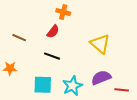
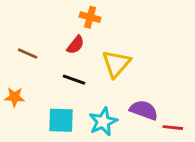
yellow triangle: (100, 44) -> (116, 64), moved, turned 30
purple semicircle: (101, 78) -> (144, 110), turned 42

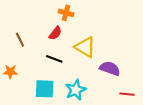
brown line: (28, 53) -> (20, 40), turned 40
yellow triangle: (116, 64) -> (85, 47), turned -40
purple semicircle: (144, 110) -> (110, 68), moved

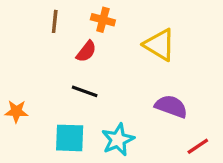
brown line: (20, 40) -> (55, 21), moved, turned 32
yellow triangle: (85, 47) -> (160, 45), moved
red line: (127, 94) -> (198, 146), turned -40

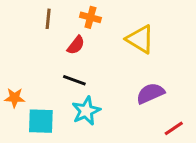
purple semicircle: (171, 106) -> (150, 93), turned -44
cyan square: (70, 138) -> (41, 121), moved
cyan star: (118, 140) -> (86, 111), moved

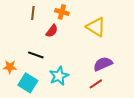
black line: (74, 80) -> (36, 55), moved
cyan square: (41, 121) -> (28, 83), turned 30
red line: (174, 128) -> (96, 84), moved

